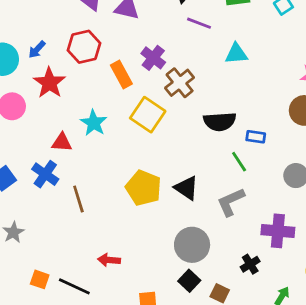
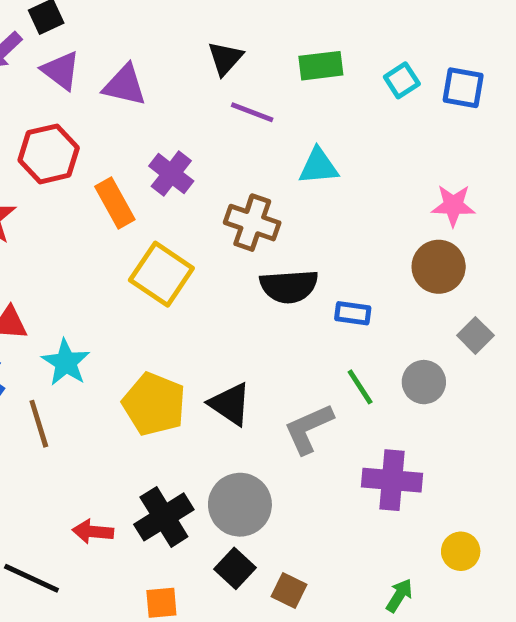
brown cross: (180, 83) -> (252, 223), moved, turned -32
cyan star: (94, 123) -> (66, 362), moved
green line: (239, 162) -> (360, 387), moved
black cross: (250, 264) -> (164, 517), moved, size x1.6

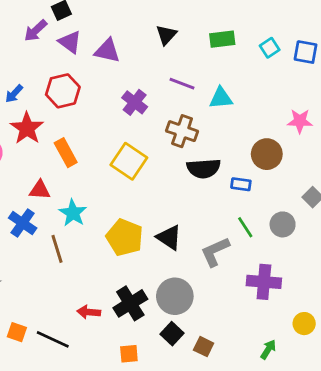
purple line: (252, 112) -> (182, 84), moved
orange rectangle: (115, 203) -> (66, 153), moved
brown circle: (439, 267) -> (267, 154), moved

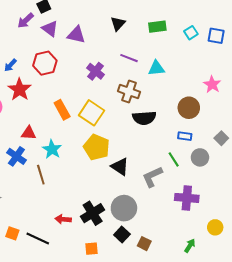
pink star: (300, 121) -> (212, 84), turned 30
orange rectangle: (66, 153) -> (62, 110), moved
blue rectangle: (241, 184) -> (185, 136), moved
yellow pentagon: (125, 237) -> (97, 147), moved

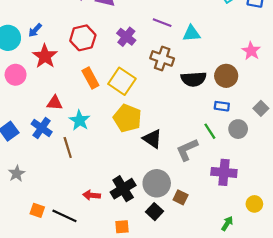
red hexagon: (45, 63) -> (83, 38), moved
black semicircle: (144, 118) -> (194, 79), moved
brown square: (144, 244) -> (181, 197), moved

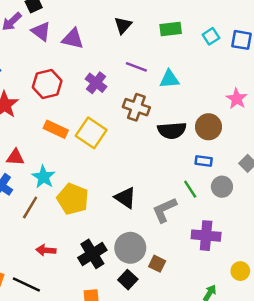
orange rectangle: (90, 78) -> (56, 129), turned -36
yellow pentagon: (127, 118) -> (73, 199), moved
brown line: (68, 147) -> (30, 207), turned 48
red arrow: (92, 195) -> (46, 250), moved

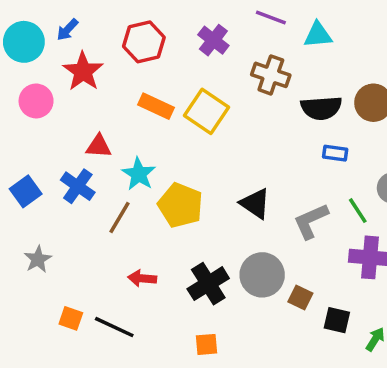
blue rectangle: (204, 161) -> (335, 153), moved
green line: (190, 189) -> (358, 211), moved
black square: (128, 280) -> (337, 320), moved, turned -30

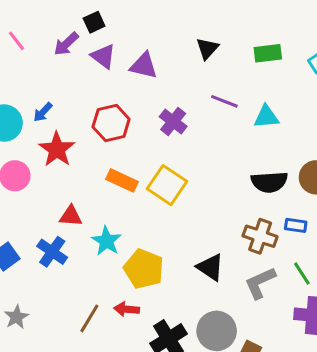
brown cross: (271, 75) -> (260, 236), moved
blue rectangle: (335, 153) -> (296, 225), moved
brown line: (120, 217) -> (89, 318), moved
red arrow: (142, 278) -> (127, 309), moved

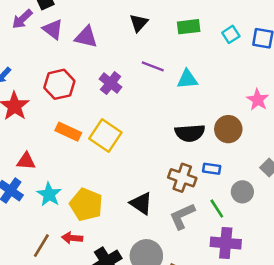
cyan star: (106, 241) -> (49, 194), moved

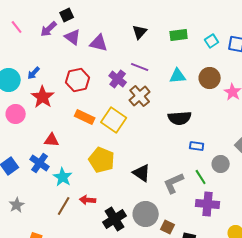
purple line: (153, 66) -> (140, 67), moved
brown circle: (228, 129) -> (210, 78), moved
brown cross: (182, 178) -> (140, 96), moved, turned 30
cyan star: (49, 194) -> (63, 177), moved
yellow pentagon: (86, 205) -> (102, 160), moved

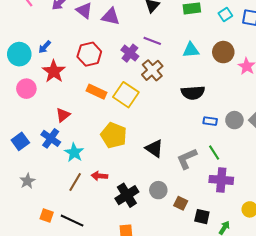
red triangle: (52, 140) -> (63, 115), turned -42
gray circle: (221, 164) -> (234, 120), moved
gray circle: (146, 214) -> (158, 190), size x0.7

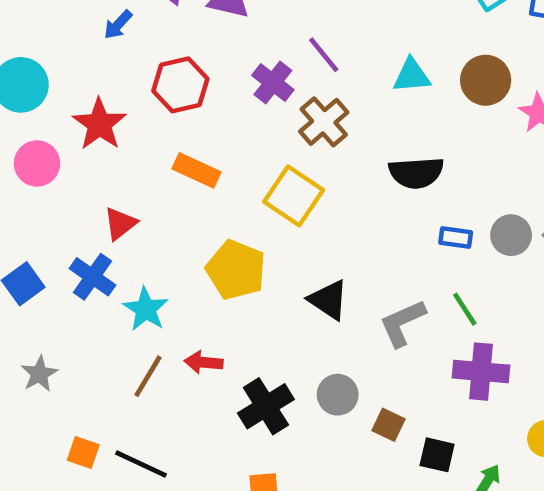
purple line: (152, 41) -> (324, 55), turned 30
blue arrow: (45, 47) -> (118, 25), moved
yellow square: (126, 95) -> (294, 196), moved

